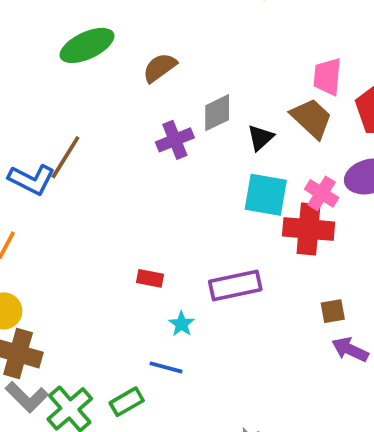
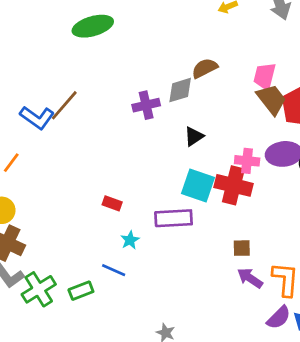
brown semicircle: (160, 68) -> (205, 68), moved
brown trapezoid: (312, 118) -> (271, 99), moved
black triangle: (260, 138) -> (194, 136), moved
pink cross: (322, 193) -> (247, 161), turned -35
cyan square: (266, 195) -> (198, 185), moved

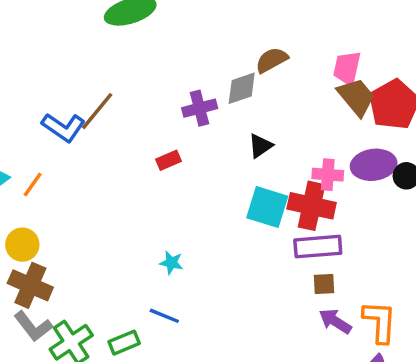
red rectangle: (112, 203) -> (169, 160), moved, turned -42
purple rectangle: (174, 218) -> (318, 247), moved
cyan star: (130, 240) -> (171, 263), moved, turned -30

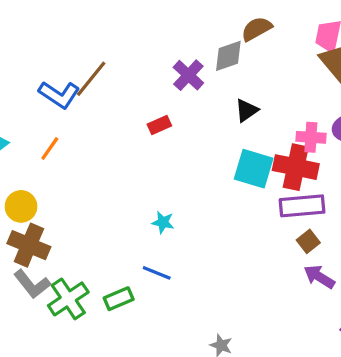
purple cross: (200, 108) -> (188, 75), turned -32
orange line: (33, 185) -> (50, 149), moved
brown square: (324, 284) -> (308, 241), turned -35

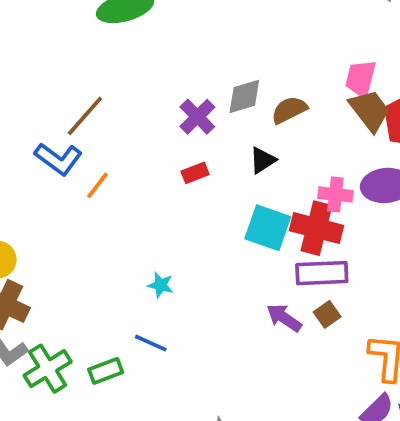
brown semicircle: (257, 29) -> (289, 110), moved
blue L-shape: (59, 95) -> (58, 159), moved
red rectangle: (159, 125) -> (195, 173), moved
orange line: (50, 149) -> (98, 185), moved
purple arrow: (319, 277) -> (284, 318), moved

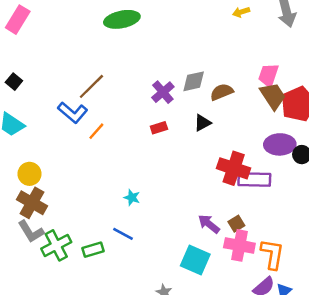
pink cross: (335, 194) -> (239, 245), moved, size x1.4
cyan square: (268, 228) -> (195, 260), moved
purple rectangle: (322, 273) -> (254, 180), moved

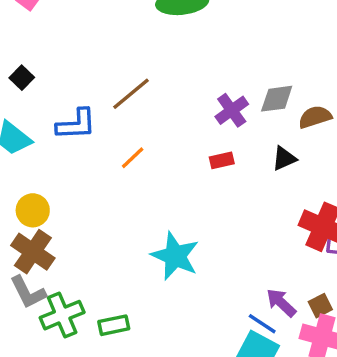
blue L-shape: (73, 113) -> (76, 124), moved, turned -48
cyan star: (132, 197) -> (175, 256), size x2.0
blue line: (123, 234) -> (262, 324), moved

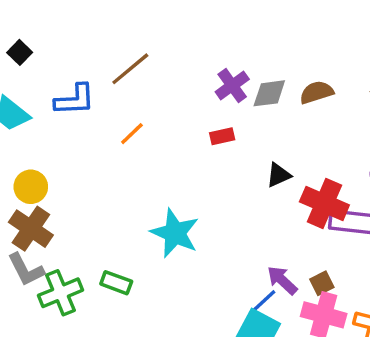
gray diamond: (277, 99) -> (269, 93), moved
black triangle: (284, 158) -> (279, 175), moved
blue line: (262, 324) -> (263, 302), turned -76
green rectangle: (114, 325) -> (116, 283), moved, turned 32

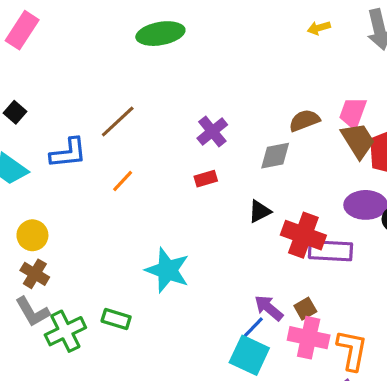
brown semicircle: (317, 92) -> (304, 120), moved
gray diamond: (269, 93) -> (275, 156), moved
brown cross: (31, 229) -> (35, 274), size x0.7

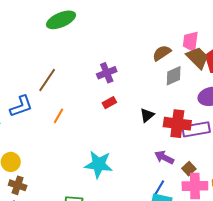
purple cross: (212, 131) -> (107, 73), turned 30
gray diamond: (275, 156) -> (174, 76), moved
purple arrow: (269, 308) -> (164, 157), moved

